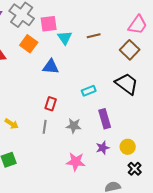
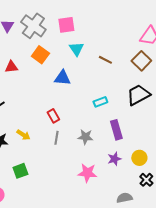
pink square: (49, 24) -> (66, 25), moved
brown line: (94, 36) -> (105, 60), moved, turned 40
black trapezoid: (127, 84) -> (138, 95), turned -65
red rectangle: (51, 104) -> (53, 116), moved, turned -48

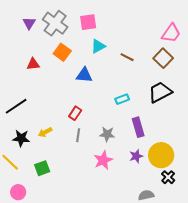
cyan triangle: (76, 49) -> (98, 46), turned 35
red rectangle: (53, 116) -> (75, 113), turned 64
yellow arrow: (23, 135) -> (45, 132), turned 120
yellow circle: (139, 158) -> (161, 155), size x1.6
pink star: (87, 173) -> (103, 160), moved, turned -30

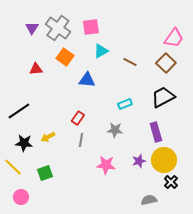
purple rectangle: (138, 127) -> (156, 132), moved
gray star: (107, 134) -> (115, 130), moved
pink star: (103, 160) -> (106, 165), turned 30

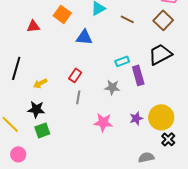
black line: (19, 111) -> (16, 68), turned -40
purple rectangle: (156, 132) -> (138, 75), moved
yellow arrow: (48, 137) -> (40, 83), moved
black star: (24, 143) -> (36, 109), moved

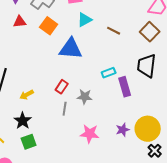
red triangle: (33, 26) -> (20, 22), moved
blue triangle: (84, 37) -> (71, 49), size x1.4
black trapezoid: (160, 54) -> (147, 66), turned -55
gray star: (112, 87) -> (85, 97), moved
black star: (36, 109) -> (23, 121), turned 30

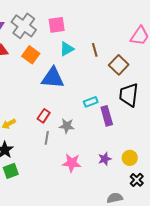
brown line: (114, 31) -> (95, 50), moved, turned 48
brown square: (150, 32) -> (119, 65), moved
yellow circle: (148, 129) -> (130, 158), size x0.6

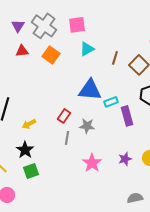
brown line: (95, 50) -> (115, 58), moved, turned 32
blue triangle: (53, 78) -> (90, 90), moved
pink star: (72, 163) -> (92, 163), turned 30

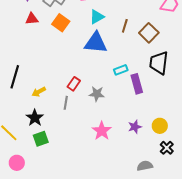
blue triangle: (90, 90) -> (96, 43), moved
gray line: (67, 138) -> (66, 103), moved

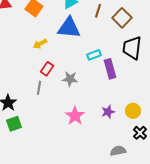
yellow arrow: (39, 92) -> (40, 44), moved

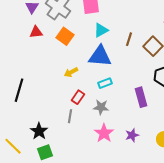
cyan rectangle: (94, 55) -> (105, 83), moved
purple star: (108, 112) -> (132, 135), moved
pink star: (75, 116) -> (104, 133), moved

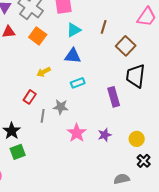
brown line: (129, 39) -> (104, 27), moved
blue triangle: (100, 56) -> (73, 56), size x0.7
red rectangle: (78, 97) -> (30, 97), moved
gray star: (101, 107) -> (61, 107), moved

